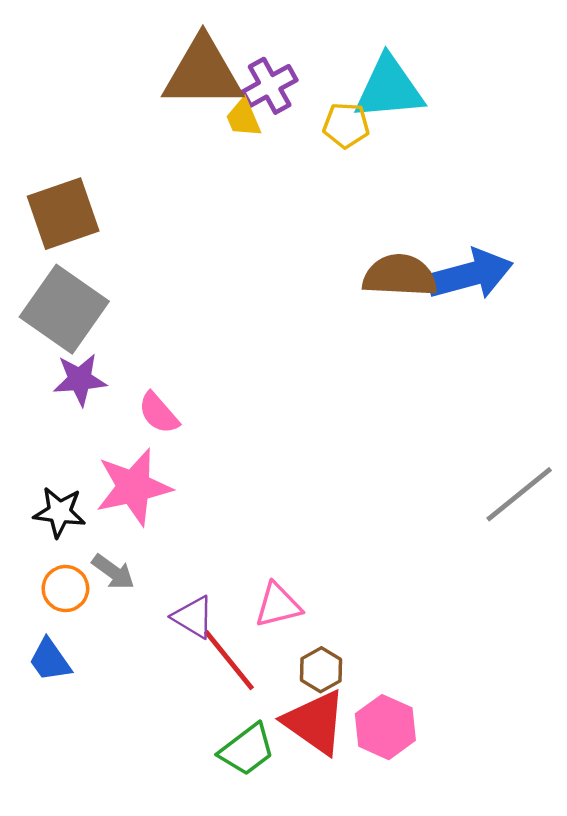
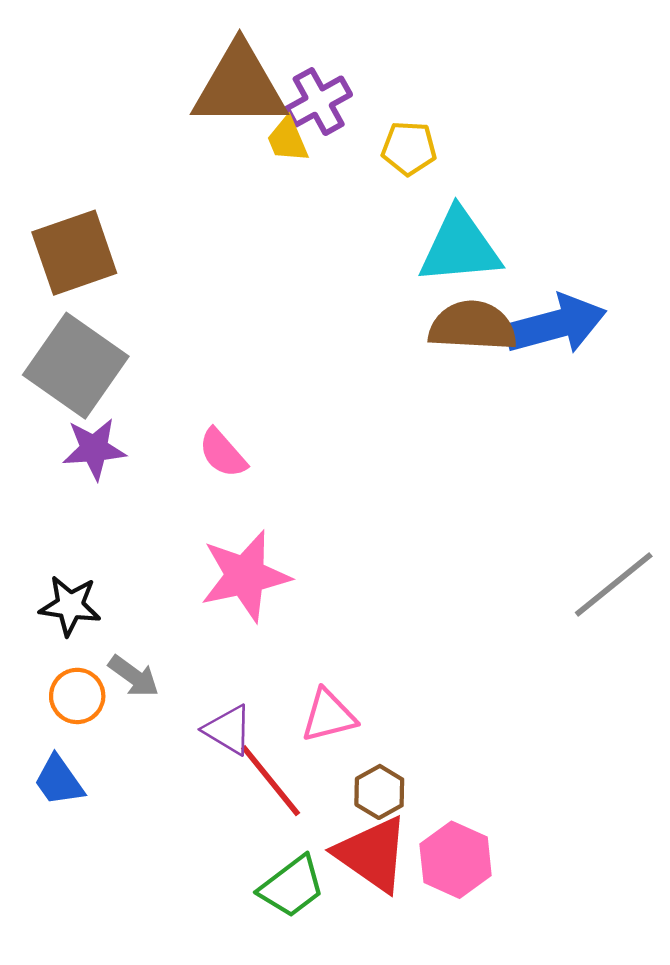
cyan triangle: (389, 88) -> (460, 247), moved
pink semicircle: (159, 413) -> (223, 453), moved
pink star: (134, 487) -> (245, 576), moved

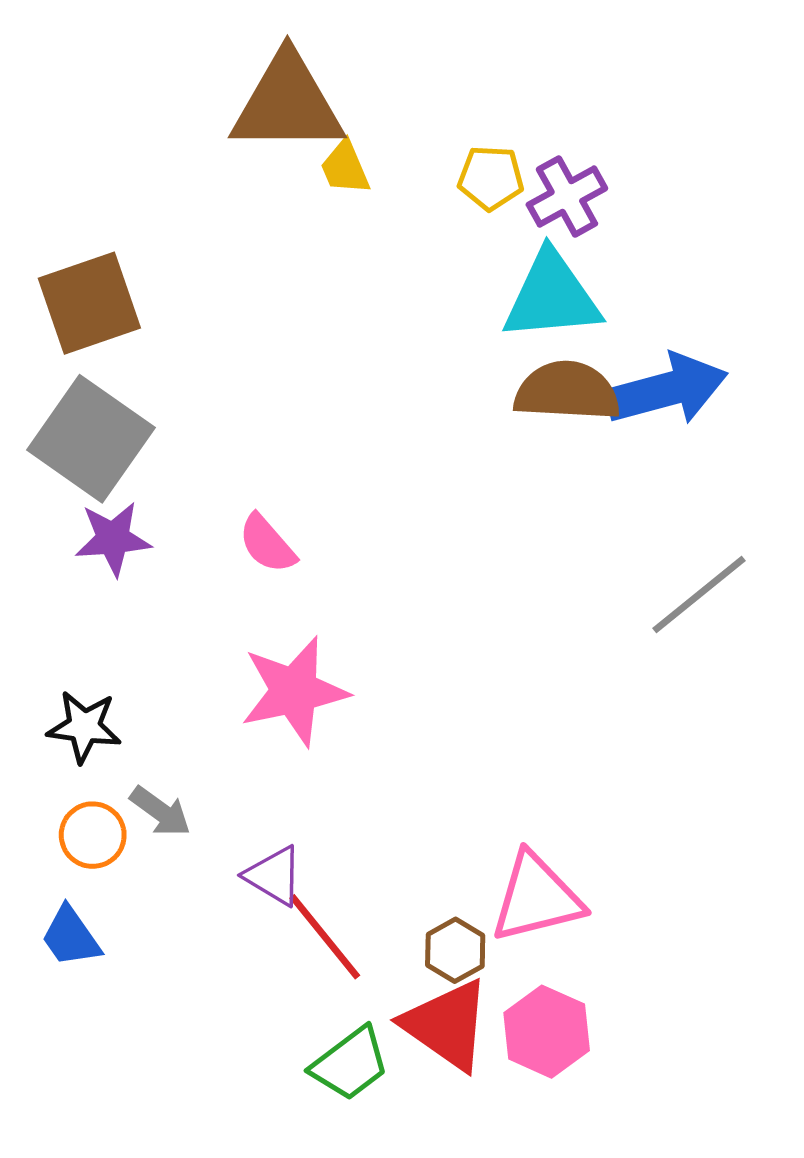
purple cross: (319, 102) -> (567, 197), moved
gray line: (614, 584) -> (699, 595), moved
pink triangle: (328, 716) -> (536, 898), moved, size x1.4

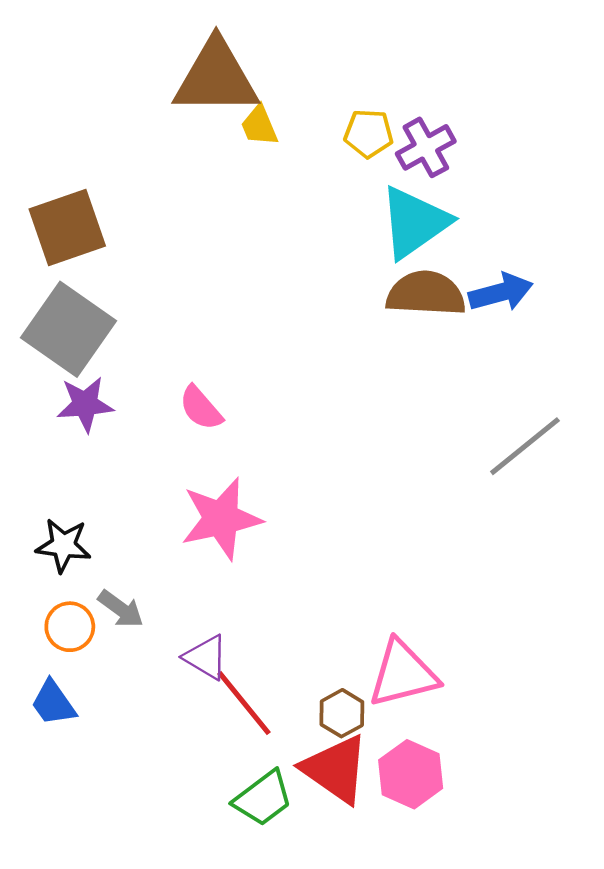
cyan triangle: (552, 296) -> (414, 222), turned -30
blue arrow: (667, 390) -> (501, 292), size x0.7

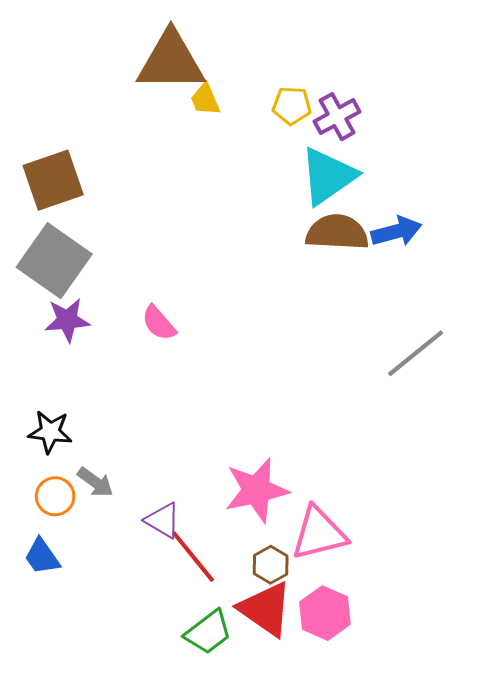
pink star: (221, 519) -> (257, 490), moved

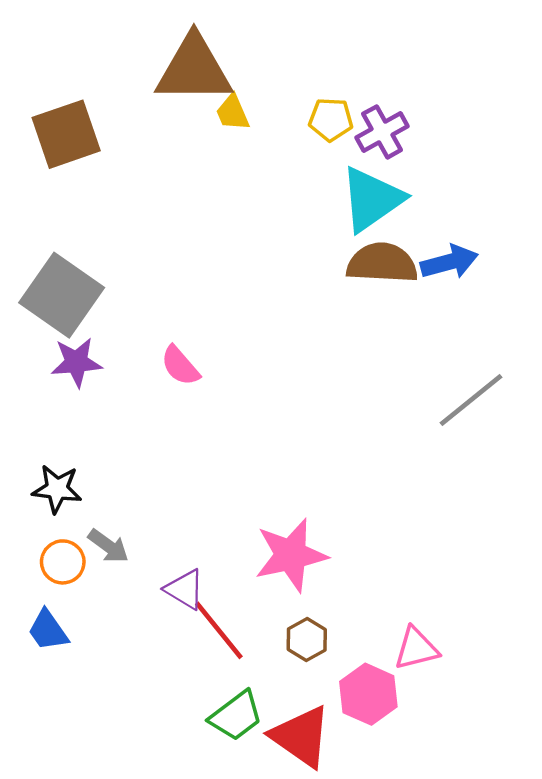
brown square: (53, 180) -> (66, 134), moved
pink triangle: (319, 534) -> (416, 649), moved, size x0.7
red triangle: (266, 609) -> (301, 736), moved

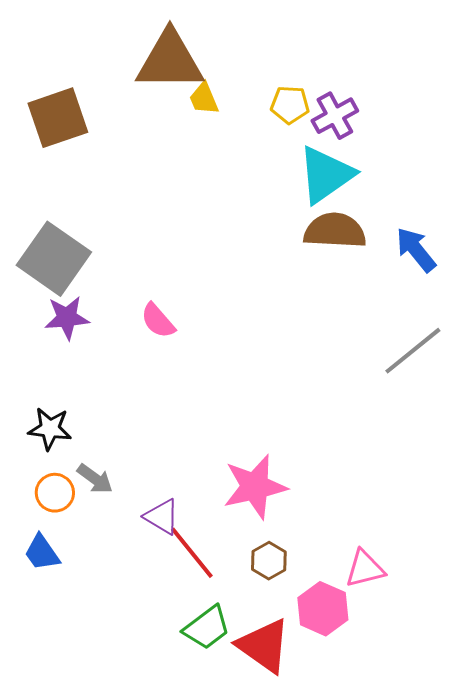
blue arrow: (449, 262) -> (416, 250), moved, turned -114

